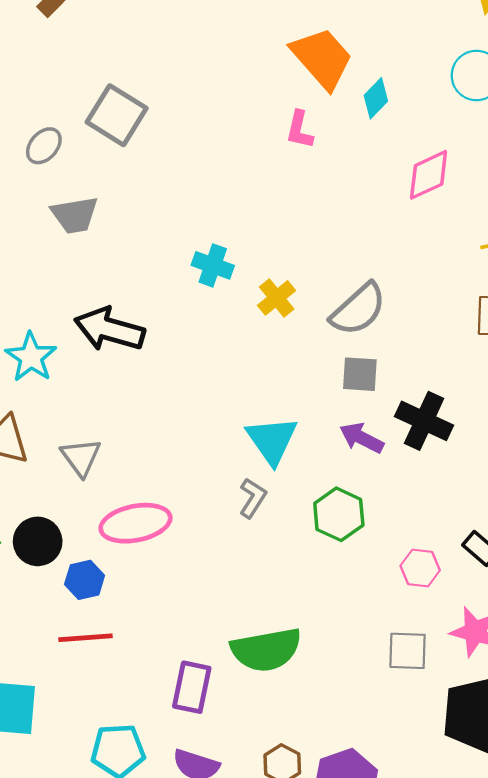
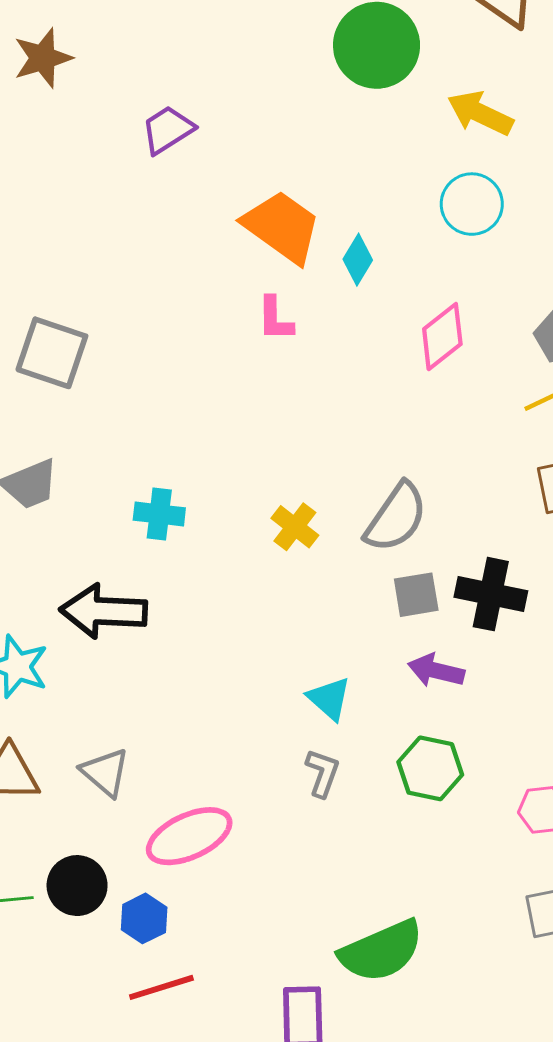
cyan cross: (213, 265) -> (159, 514), moved
black cross: (424, 421) -> (491, 594), moved
cyan triangle: (272, 440) -> (329, 699), size x0.7

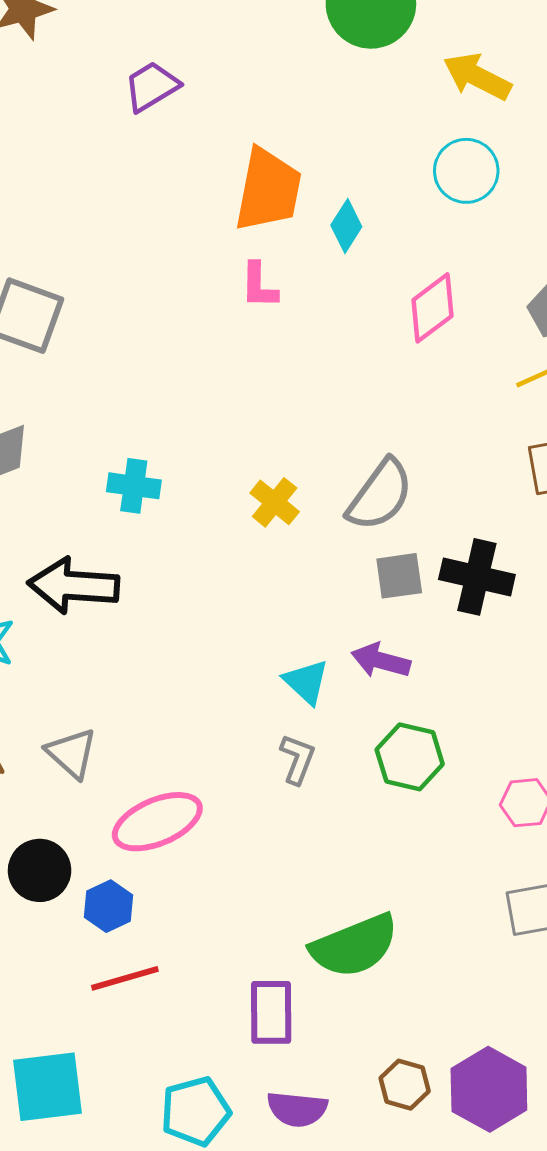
orange trapezoid: (282, 227) -> (268, 190), turned 64
purple arrow: (436, 671) -> (381, 661), moved

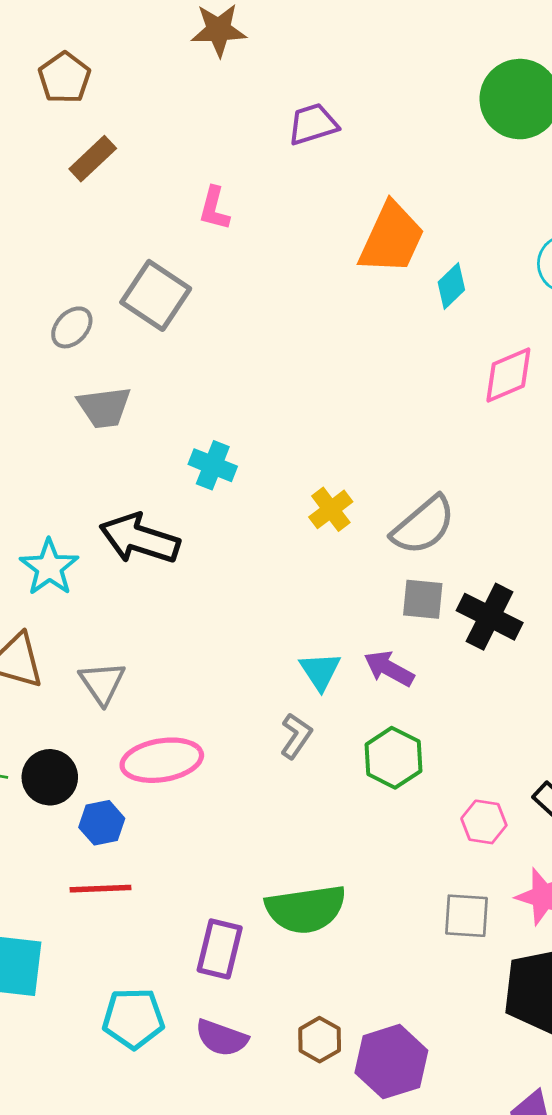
pink L-shape: (259, 286) -> (214, 208), moved

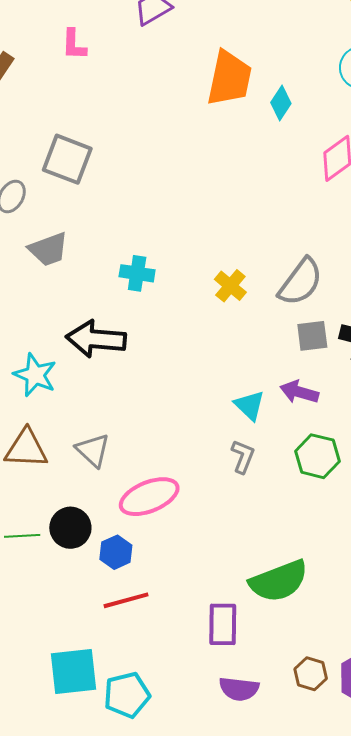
pink L-shape: (214, 208) -> (74, 44), moved
cyan pentagon: (133, 1018) -> (127, 695), moved

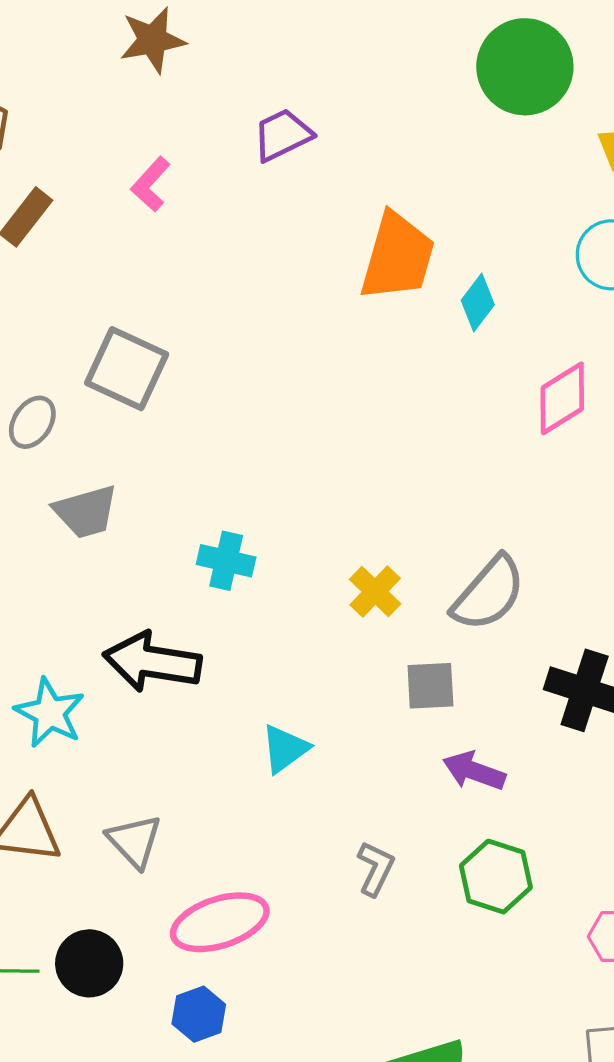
pink L-shape: (74, 44) -> (151, 184), turned 36
gray square: (312, 336) -> (430, 686), moved
cyan triangle: (250, 405) -> (285, 749), moved, turned 36
blue hexagon: (116, 552) -> (199, 1014), moved

